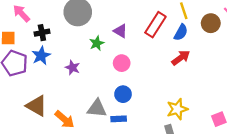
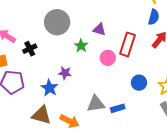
red rectangle: (155, 25) -> (127, 44), moved
blue star: (41, 56) -> (49, 88), moved
blue circle: (123, 94) -> (139, 83), moved

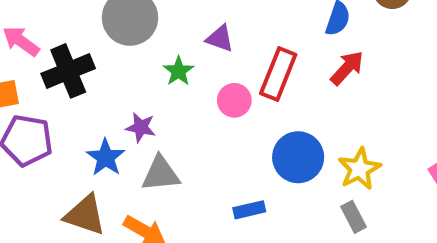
black cross: (30, 49) -> (68, 71), size x1.6
blue circle: (139, 83) -> (298, 157), size x1.5
gray triangle: (96, 104) -> (161, 174), moved

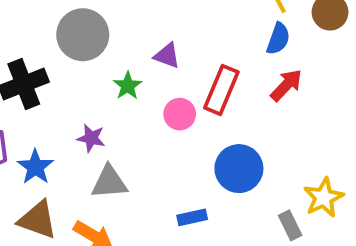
blue star: (106, 158) -> (35, 167), moved
yellow star: (359, 169) -> (324, 198), moved

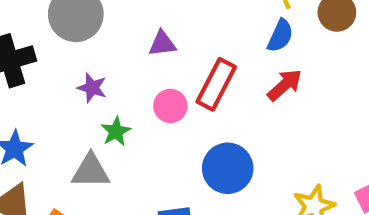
purple triangle: (167, 56) -> (162, 44), turned -32
green star: (128, 86) -> (116, 131), moved
purple star: (91, 138) -> (92, 88), moved

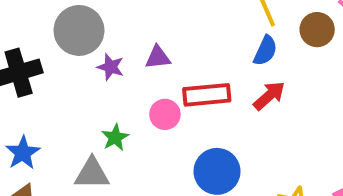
red rectangle: (216, 84) -> (207, 95), turned 57
purple star: (92, 88) -> (111, 67), moved

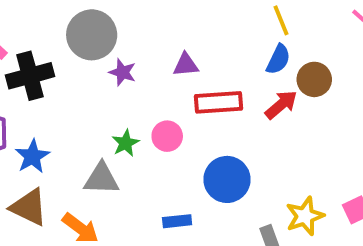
brown circle: (317, 30) -> (314, 79), moved
purple triangle: (158, 57) -> (186, 65), moved
pink circle: (165, 114) -> (167, 136), moved

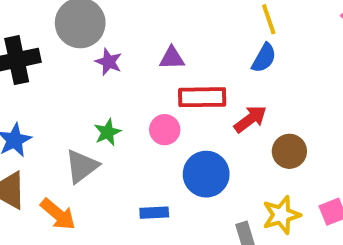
brown circle: (314, 79) -> (289, 151), moved
red arrow: (281, 105) -> (250, 119), moved
pink circle: (167, 136) -> (165, 130), moved
gray triangle: (101, 179) -> (82, 166), turned -42

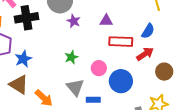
blue semicircle: (264, 58) -> (148, 31), moved
pink circle: (165, 130) -> (99, 68), moved
gray triangle: (82, 166) -> (75, 87), moved, turned -36

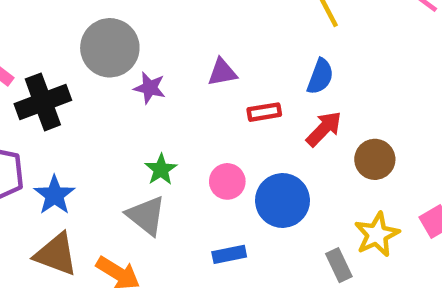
red rectangle: (121, 42) -> (264, 112), size x0.6
gray triangle: (75, 87) -> (146, 215), moved

